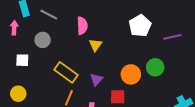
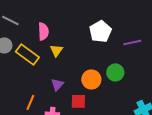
yellow rectangle: (66, 72) -> (27, 54), moved

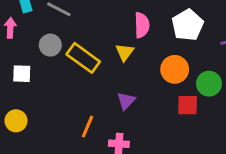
pink semicircle: (43, 31) -> (142, 25), moved
orange circle: (91, 79) -> (175, 69), moved
red square: (78, 101) -> (188, 105), moved

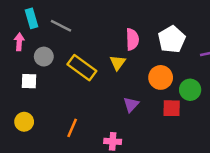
gray circle: (50, 45) -> (44, 57), moved
purple triangle: (126, 101) -> (131, 105), moved
orange line: (87, 127) -> (72, 128), moved

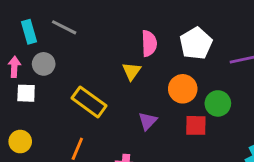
cyan rectangle: (31, 18) -> (29, 32), moved
pink arrow: (19, 42) -> (14, 67), moved
yellow rectangle: (82, 68) -> (89, 102), moved

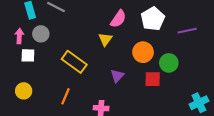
pink semicircle: (149, 43) -> (118, 19), turned 36

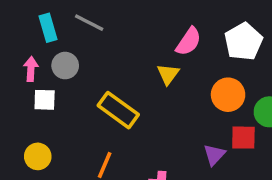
purple triangle: (117, 76) -> (214, 155), moved

